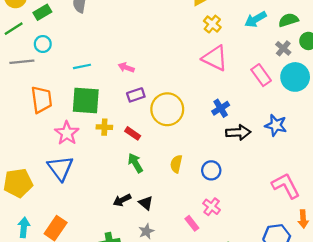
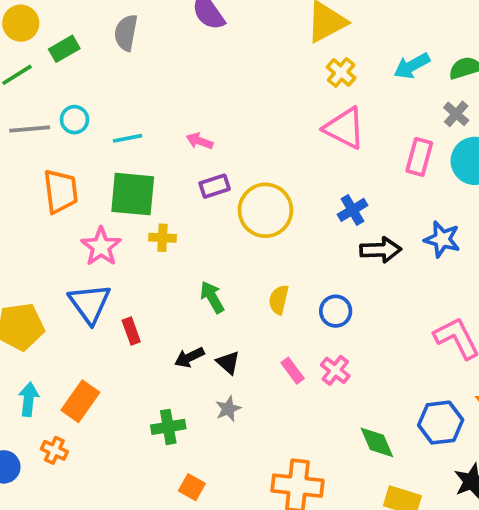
cyan circle: (43, 44) -> (74, 120), moved
pink rectangle: (261, 75) -> (419, 157), turned 50
red rectangle: (133, 133) -> (131, 331), moved, turned 35
pink rectangle: (192, 223) -> (293, 371), moved

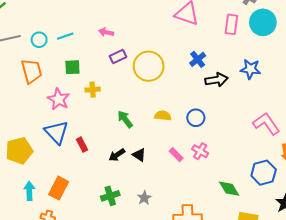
cyan circle: (74, 120) -> (39, 40), moved
green square: (133, 194) -> (72, 67), size x0.6
yellow semicircle: (279, 300) -> (163, 116), turned 91
gray star: (228, 409) -> (144, 198), moved

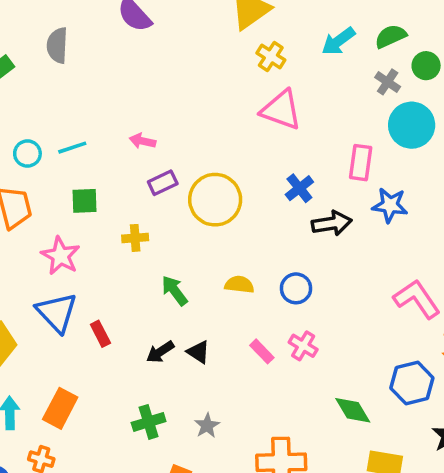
pink rectangle: (231, 24) -> (361, 163), moved
yellow cross: (93, 90) -> (135, 238), moved

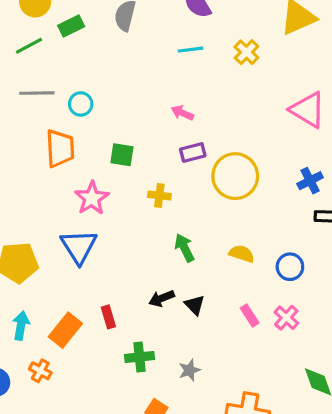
yellow cross: (271, 56) -> (246, 52), moved
cyan line: (72, 148) -> (191, 50), moved
red rectangle: (100, 334) -> (108, 317), moved

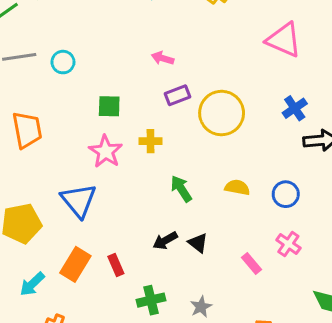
orange trapezoid: (60, 148) -> (27, 130), moved
pink star: (92, 198) -> (106, 151), moved
pink rectangle: (250, 315) -> (251, 264), moved
cyan arrow: (21, 326) -> (32, 284), turned -136
orange rectangle: (65, 330) -> (75, 264), moved

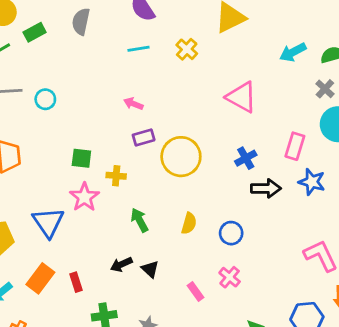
green square: (109, 106) -> (81, 158), moved
pink star: (106, 151) -> (84, 197), moved
yellow semicircle: (237, 187) -> (189, 223), turned 90

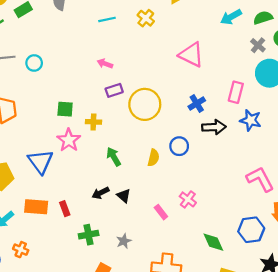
blue circle: (231, 233) -> (179, 146), moved
orange rectangle: (40, 278) -> (36, 207), turned 60

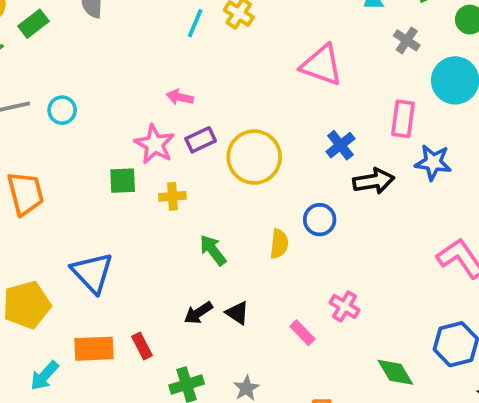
cyan line: (107, 19) -> (195, 23), moved, turned -49
gray cross: (258, 45) -> (407, 40), moved
pink star: (69, 140) -> (155, 144), moved

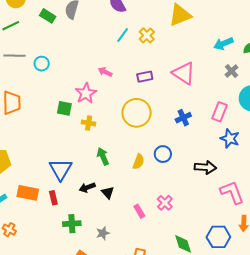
green rectangle: (33, 24) -> (48, 16), moved, turned 56
purple rectangle: (201, 140) -> (145, 77), moved
black arrow: (374, 181) -> (205, 167), moved
blue triangle: (92, 273) -> (61, 169), moved

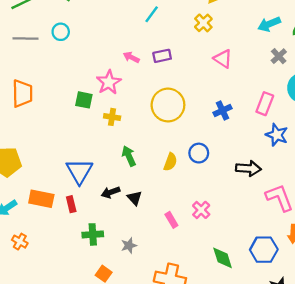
yellow cross: (147, 35) -> (203, 23), moved
cyan circle: (42, 64) -> (61, 32), moved
pink triangle: (184, 73) -> (223, 59), size x0.7
purple rectangle: (145, 77) -> (162, 56), moved

